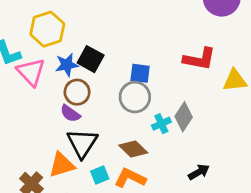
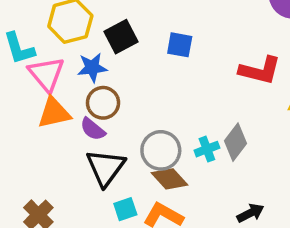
black square: (91, 59) -> (121, 37), moved, turned 30
blue square: (140, 73) -> (180, 45), moved
gray circle: (135, 97) -> (161, 150), moved
orange triangle: (62, 165) -> (54, 113), moved

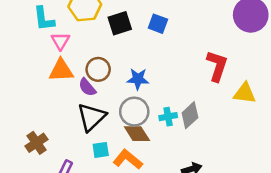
blue square: (180, 45) -> (158, 24), moved
blue star: (92, 68) -> (138, 79), moved
red L-shape: (260, 70) -> (217, 66), turned -96
pink triangle: (46, 74) -> (60, 41), size x0.7

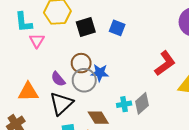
red L-shape: (217, 66) -> (165, 63), turned 35
brown circle: (98, 69) -> (81, 63), moved
orange triangle: (61, 70) -> (28, 92), moved
gray circle: (134, 112) -> (84, 80), moved

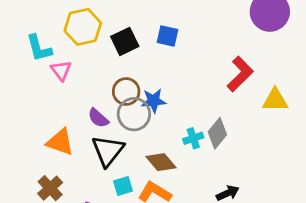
orange triangle: (28, 92) -> (60, 142), turned 30

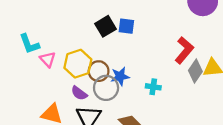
yellow hexagon: (83, 27) -> (78, 64), moved
black square: (125, 41) -> (105, 26), moved
gray diamond: (217, 133) -> (195, 71), moved
cyan cross: (193, 138) -> (153, 87), moved, turned 32

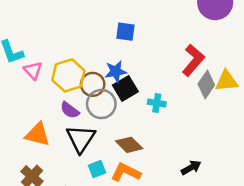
black square: (105, 26) -> (125, 88), moved
blue star: (120, 76) -> (116, 71), moved

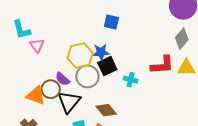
red L-shape: (193, 60) -> (162, 65), moved, turned 40
yellow hexagon: (68, 75) -> (80, 56), moved
brown circle: (93, 84) -> (51, 89), moved
gray diamond: (206, 85) -> (182, 39), moved

